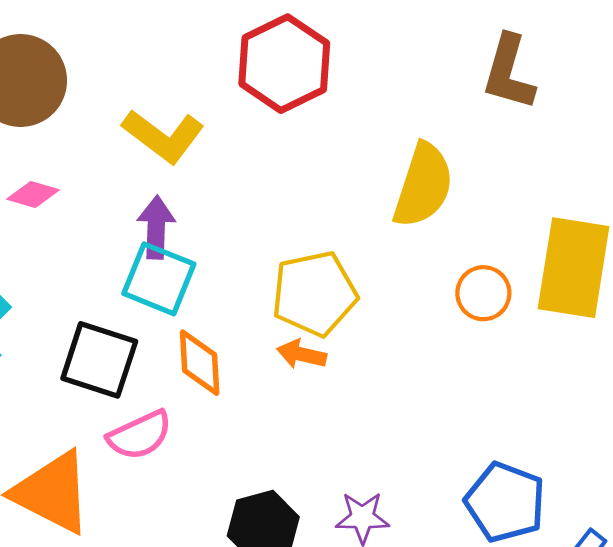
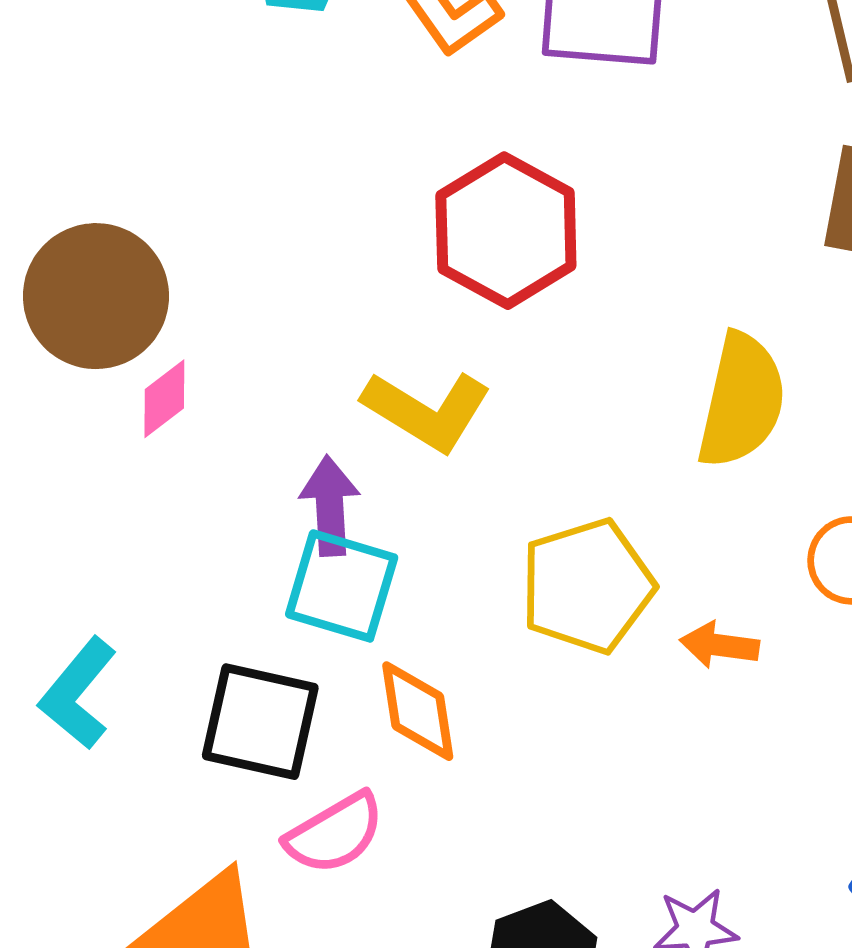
yellow L-shape: (163, 136) -> (427, 411), moved
pink diamond: (33, 194) -> (164, 399), moved, turned -48
orange arrow: (302, 354) -> (719, 645), moved

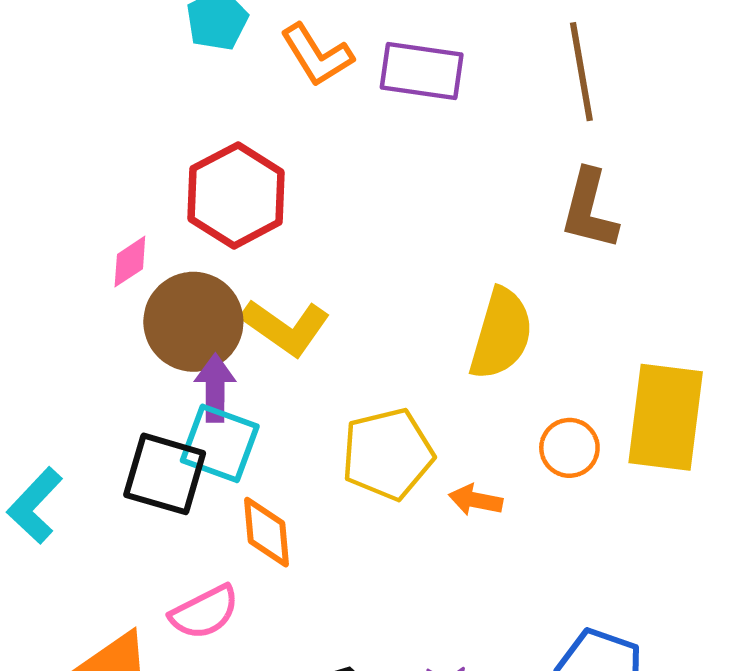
red hexagon: (506, 231) -> (236, 195), moved
brown circle: (96, 296) -> (193, 322), moved
pink diamond: (164, 399) -> (130, 262), moved
black square: (260, 722) -> (165, 474), moved

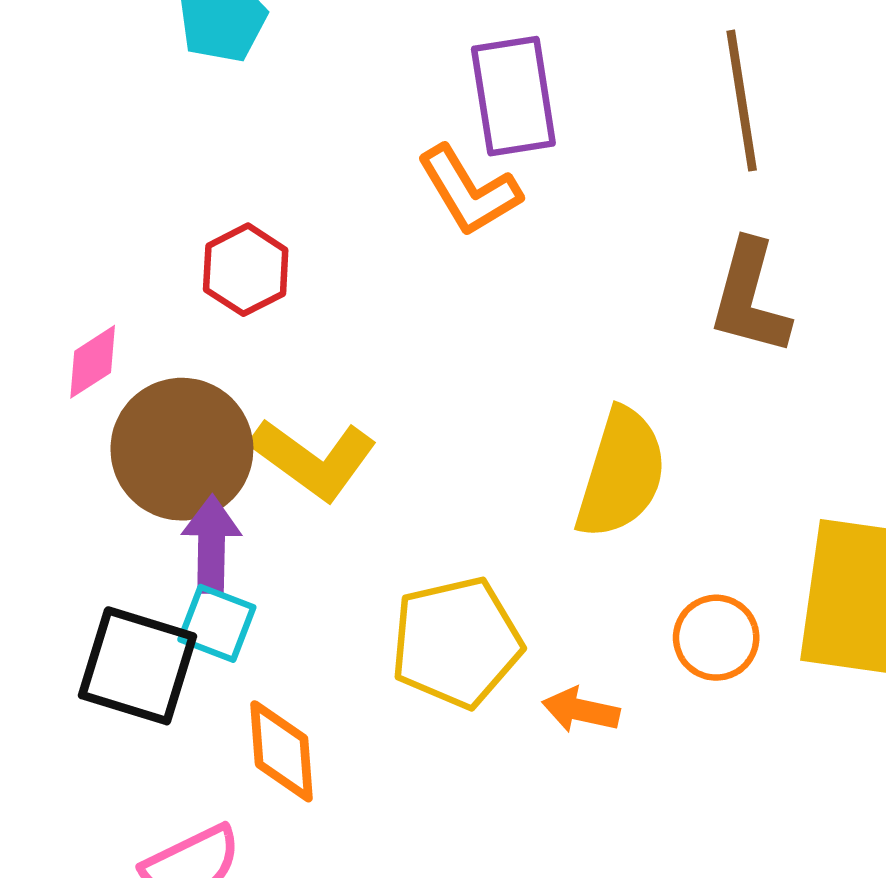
orange L-shape: (317, 55) -> (469, 191), moved
purple rectangle: (422, 71) -> (513, 96), turned 72
red hexagon: (236, 195) -> (246, 270), size x0.6
cyan square: (220, 443) -> (217, 623), size x0.7

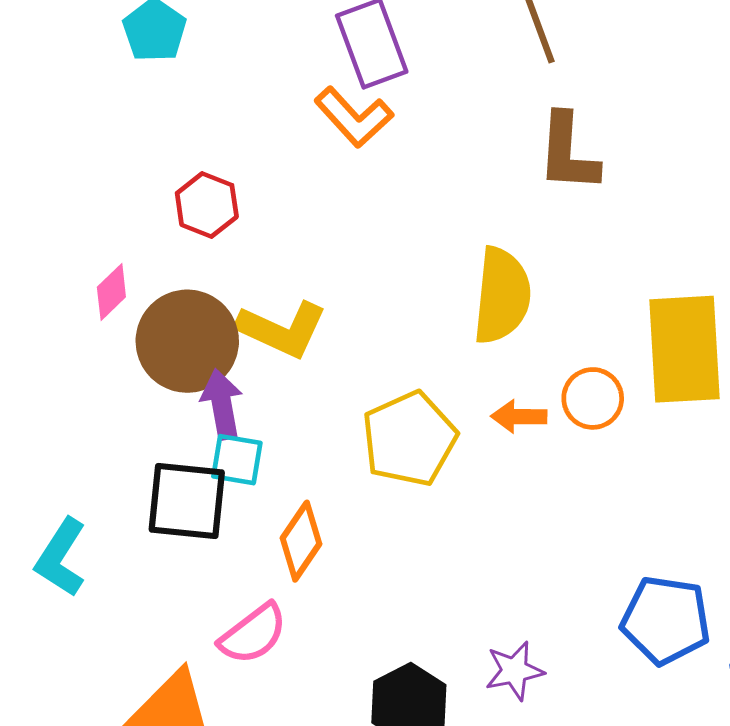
orange arrow: (581, 710) -> (519, 417), moved
orange diamond: (282, 751) -> (301, 541), turned 50

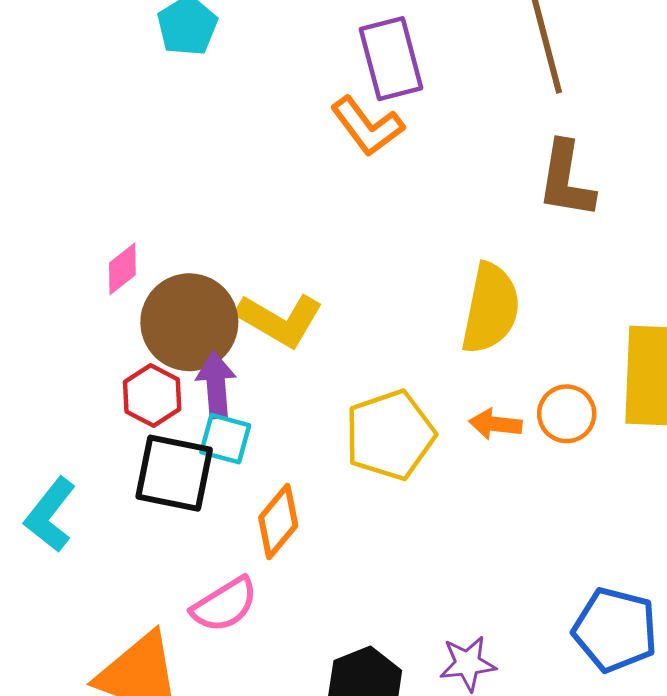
red hexagon: (207, 205) -> (152, 396), moved

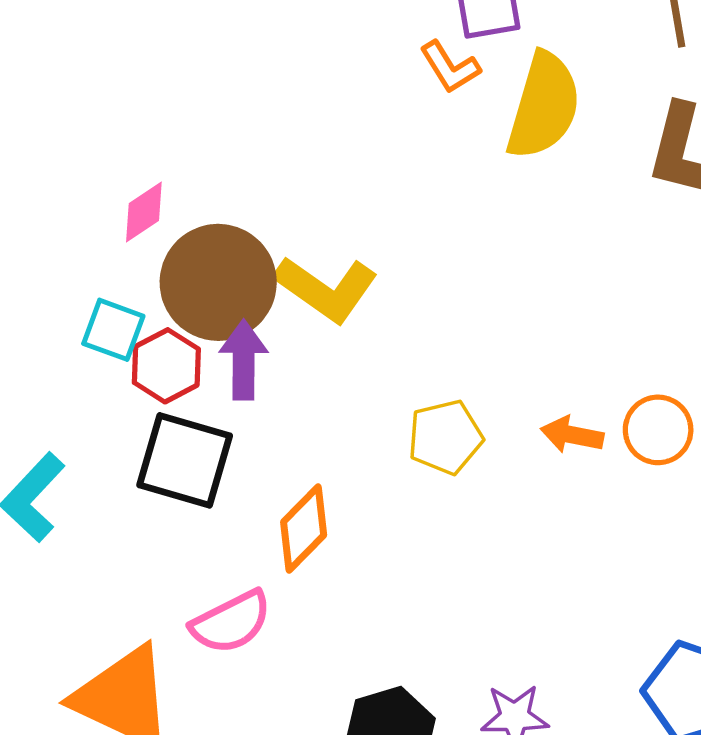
orange L-shape: (367, 126) -> (450, 67), size x0.7
yellow semicircle: (491, 308) -> (544, 106), moved
yellow pentagon: (390, 435) -> (445, 437), size x0.7
cyan square: (225, 439) -> (113, 330), moved

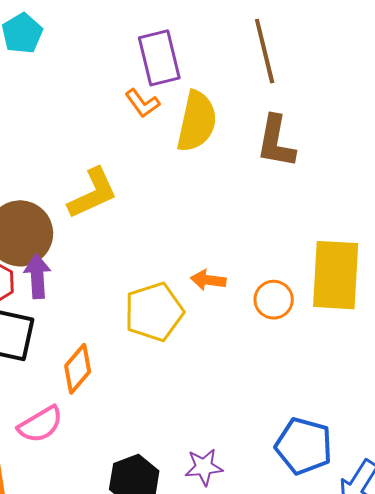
yellow L-shape: (326, 289) -> (93, 193), moved, turned -56
orange arrow: (572, 435) -> (208, 280), moved
yellow pentagon: (445, 437) -> (154, 312), size x1.4

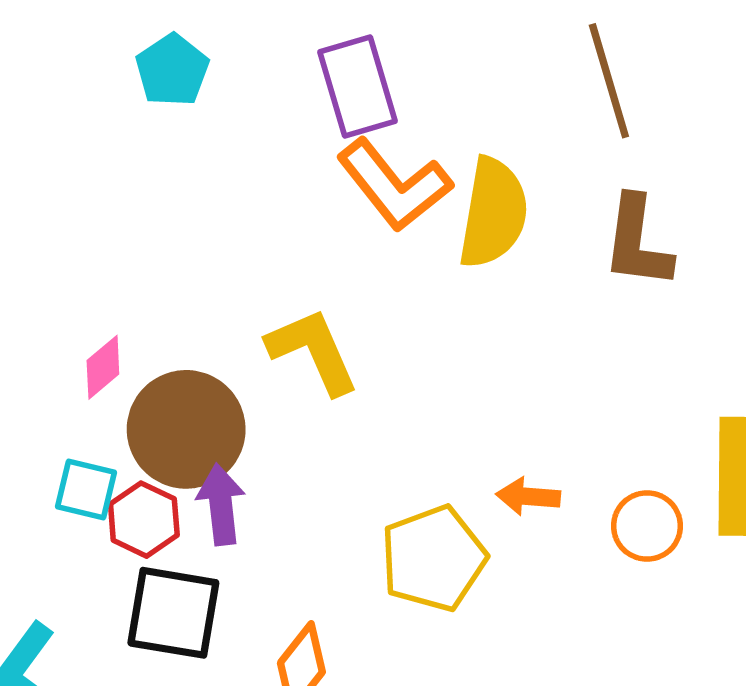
purple rectangle: (159, 58) -> (357, 86), moved
orange L-shape: (142, 103) -> (394, 185), size x1.8
yellow L-shape: (93, 193) -> (313, 351), turned -86

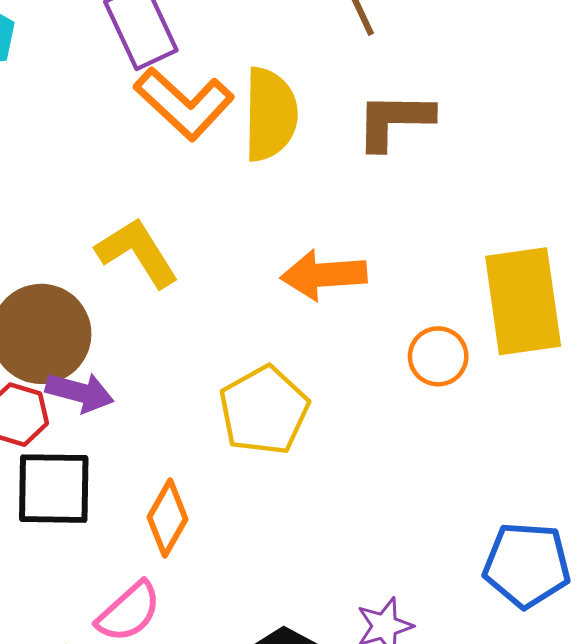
brown L-shape: (637, 242) -> (394, 121), turned 92
orange arrow: (528, 496) -> (324, 275), moved, size x1.6
purple arrow: (221, 505) -> (80, 392), turned 120

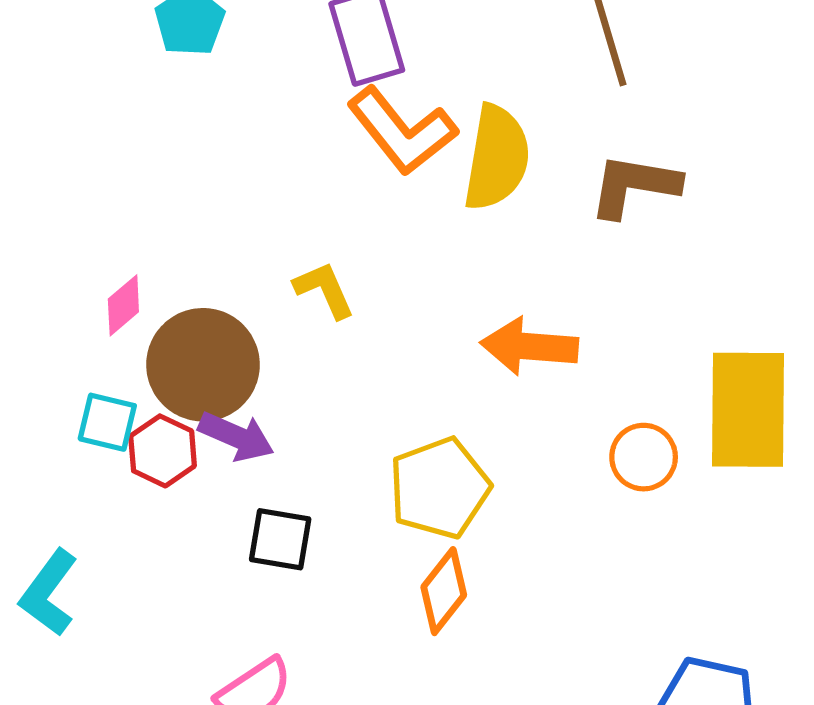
yellow L-shape: (137, 252) -> (324, 290), size x0.7
black square: (54, 489) -> (280, 539), moved, size x0.7
orange diamond: (167, 518) -> (444, 591), moved

